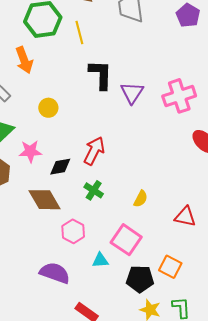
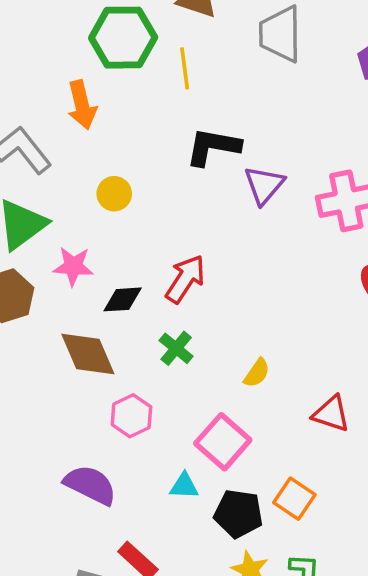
black L-shape: (101, 75) -> (213, 147), turned -88
cyan triangle: (100, 260) -> (184, 486), moved

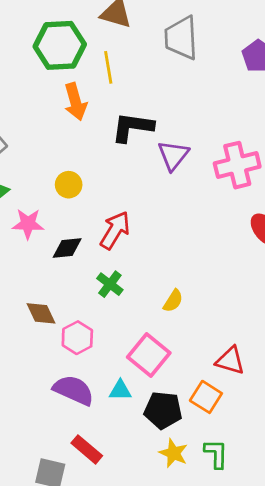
orange arrow: (82, 105) -> (75, 102), moved
yellow circle: (114, 194) -> (69, 185), moved
brown diamond: (88, 354) -> (41, 313), moved, size x0.7
red triangle: (331, 414) -> (230, 361), moved
purple semicircle: (90, 485) -> (74, 390), moved

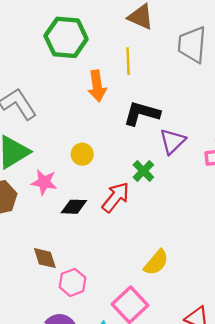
green hexagon: (60, 45) -> (66, 37), moved
green cross: (110, 284) -> (143, 171), moved
yellow semicircle: (173, 301) -> (156, 262), size x1.4

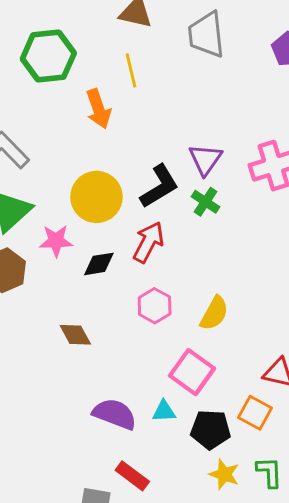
black L-shape: (142, 113) -> (159, 186), moved, turned 144
yellow circle: (82, 154) -> (96, 197), size x1.8
green cross: (143, 171) -> (206, 202), moved
pink hexagon: (72, 282) -> (155, 306), moved

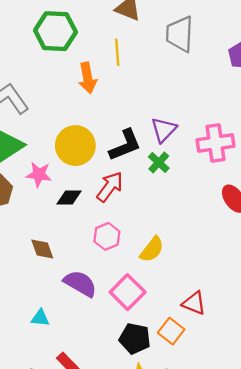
cyan triangle: (164, 411) -> (40, 318), moved
purple semicircle: (115, 414) -> (80, 284), moved

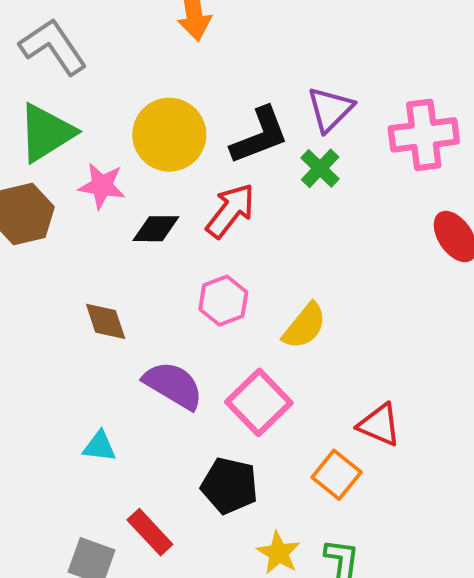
black pentagon: (135, 339) -> (229, 486), moved

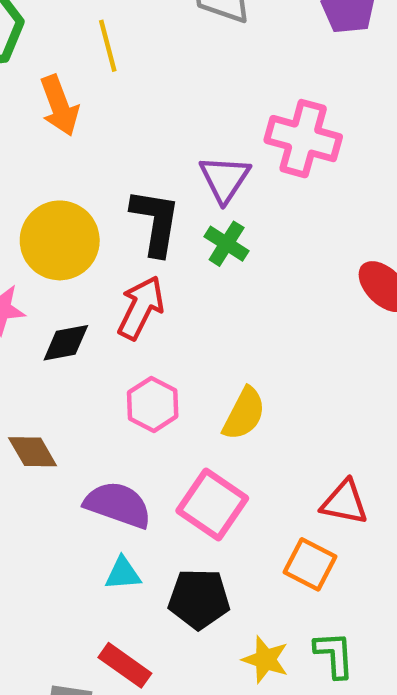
pink cross: (424, 135) -> (303, 139), moved, turned 34
black L-shape: (260, 136) -> (155, 222), turned -48
cyan triangle: (99, 446) -> (123, 574), moved

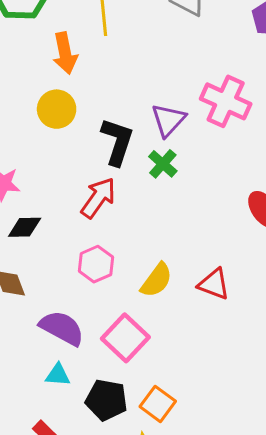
yellow circle: (60, 240) -> (57, 109), moved, size x0.7
black diamond: (66, 343) -> (25, 227), moved
red triangle: (344, 502) -> (214, 284), moved
orange square: (310, 564) -> (158, 404), moved

